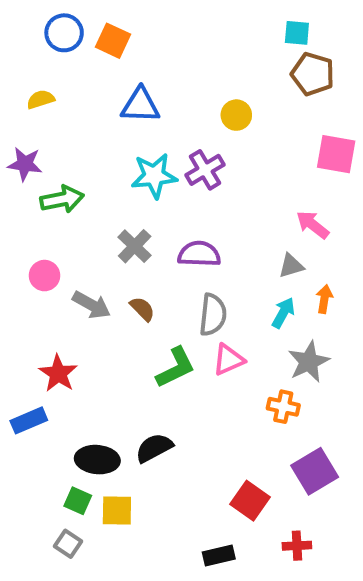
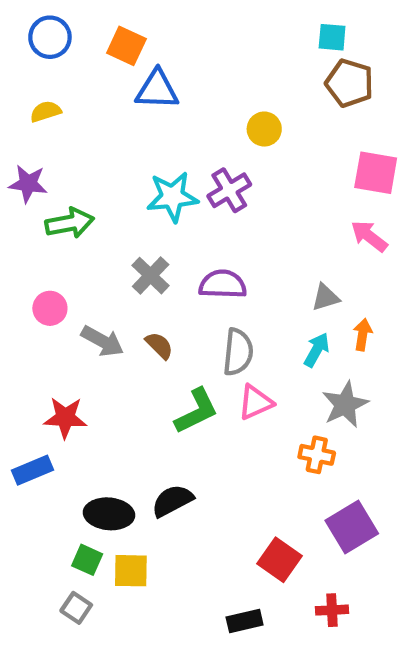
blue circle: (64, 33) -> (50, 37), moved
blue triangle: (140, 105) -> (157, 90), moved
pink arrow: (313, 225) -> (369, 236), moved
red star: (58, 373) -> (65, 418), turned -30

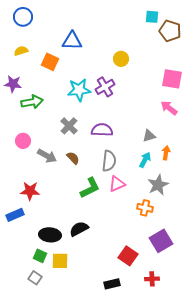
orange square: (126, 46) -> (50, 62), moved
brown pentagon: (350, 83) -> (170, 31), moved

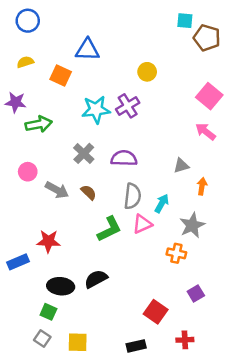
pink square: (172, 79) -> (209, 96), turned 30
cyan arrow: (145, 160) -> (162, 203), moved
red star: (30, 191) -> (48, 241), moved
purple square: (161, 241) -> (196, 294), size x0.6
yellow square: (60, 261) -> (78, 342), moved

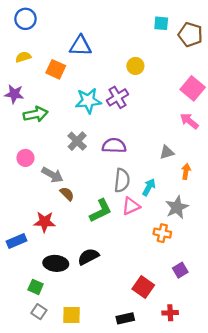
cyan square: (185, 21) -> (161, 23), moved
brown semicircle: (89, 192) -> (67, 194), moved
green square: (48, 312) -> (36, 287), moved

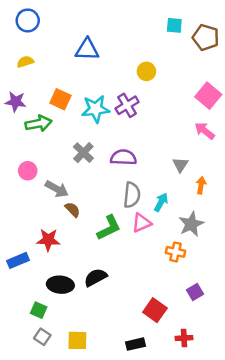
orange square: (56, 69) -> (60, 99), moved
gray triangle: (167, 152) -> (180, 165), turned -40

